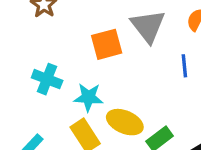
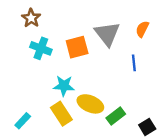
cyan cross: (47, 79) -> (41, 48), moved

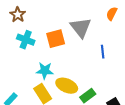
orange semicircle: (142, 29) -> (112, 14), moved

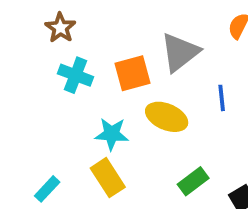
gray triangle: (81, 28) -> (180, 52), turned 30
yellow ellipse: (67, 86) -> (167, 117), moved

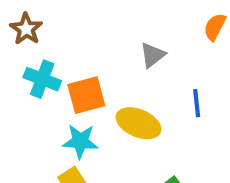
gray triangle: (180, 52) -> (153, 55), size x0.6
orange square: (132, 73) -> (86, 95), moved

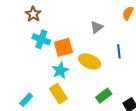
cyan star: (80, 141) -> (60, 70), turned -30

